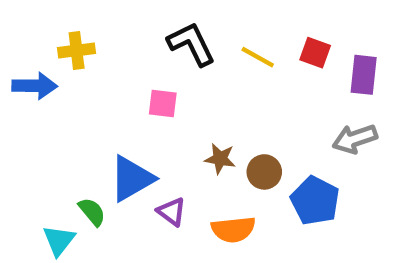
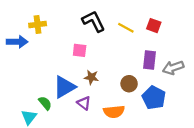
purple rectangle: (364, 75) -> (149, 60), moved
brown star: (220, 159) -> (91, 77), moved

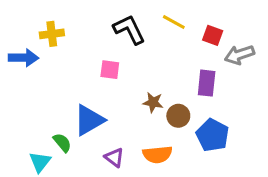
yellow line: (126, 28) -> (174, 22), moved
gray arrow: (173, 68) -> (239, 55), moved
brown star: (91, 77) -> (153, 102), moved
purple triangle: (84, 103) -> (114, 157), moved

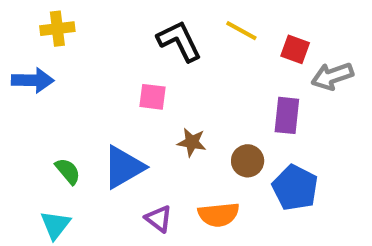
yellow cross: (52, 34) -> (57, 29), moved
brown star: (153, 102) -> (192, 142), moved
green semicircle: (62, 143) -> (68, 171), moved

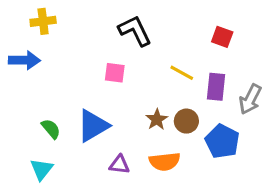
yellow line: (241, 31) -> (182, 73), moved
gray arrow: (332, 76) -> (250, 99), moved, turned -44
brown star: (192, 142) -> (157, 119), moved, turned 30
purple triangle: (159, 219) -> (119, 165), turned -30

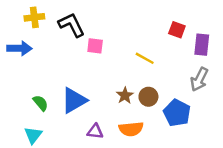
black L-shape: (135, 31) -> (72, 25), moved
pink square: (115, 73) -> (95, 46), moved
purple rectangle: (216, 87) -> (202, 45), moved

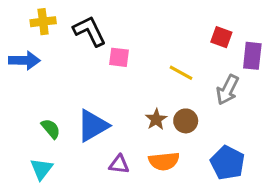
gray arrow: (199, 79) -> (228, 90), moved
blue pentagon: (177, 113) -> (228, 163), moved

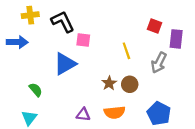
yellow line: (181, 73) -> (126, 51), turned 42
blue triangle: (93, 126) -> (65, 64), moved

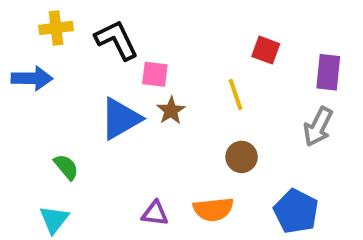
red square: (155, 26) -> (266, 50), moved
gray arrow: (159, 63) -> (318, 127), moved
brown star: (109, 83) -> (171, 111), moved

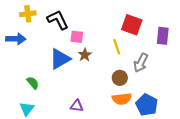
red square: (266, 50) -> (132, 25), size x1.5
gray arrow: (318, 127) -> (141, 63), moved
orange semicircle: (213, 209) -> (122, 99), moved

